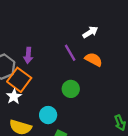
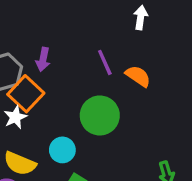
white arrow: (90, 32) -> (141, 18), moved, turned -56
green circle: (71, 89) -> (100, 115), size x1.5

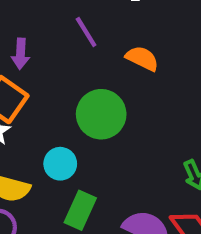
purple line: (105, 62) -> (86, 32), moved

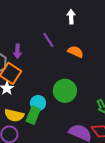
green circle: (101, 114) -> (65, 91), moved
green rectangle: (80, 210) -> (33, 115), moved

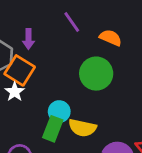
green circle: (65, 91) -> (96, 74), moved
yellow semicircle: (14, 115) -> (82, 128), moved

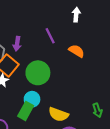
green circle: (96, 74) -> (38, 73), moved
yellow semicircle: (82, 128) -> (58, 114), moved

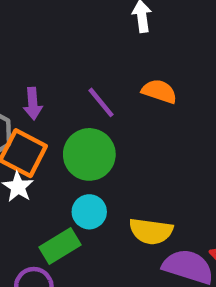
purple line: (50, 36) -> (101, 102), moved
green rectangle: (26, 111) -> (60, 246), moved, turned 42

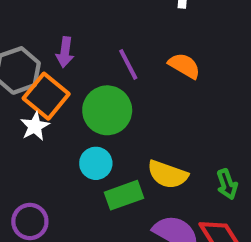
yellow semicircle: (151, 231) -> (168, 174), moved
green rectangle: (60, 246) -> (124, 195), moved

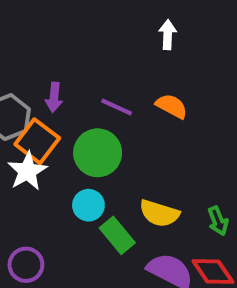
purple line: (128, 64) -> (117, 107), turned -36
white star: (35, 126) -> (27, 171), size x1.4
green rectangle: (124, 195) -> (117, 235), turned 72

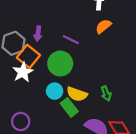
orange semicircle: (172, 106) -> (103, 26), moved, turned -70
yellow semicircle: (159, 213) -> (77, 94), moved
green arrow: (218, 221) -> (106, 93), moved

